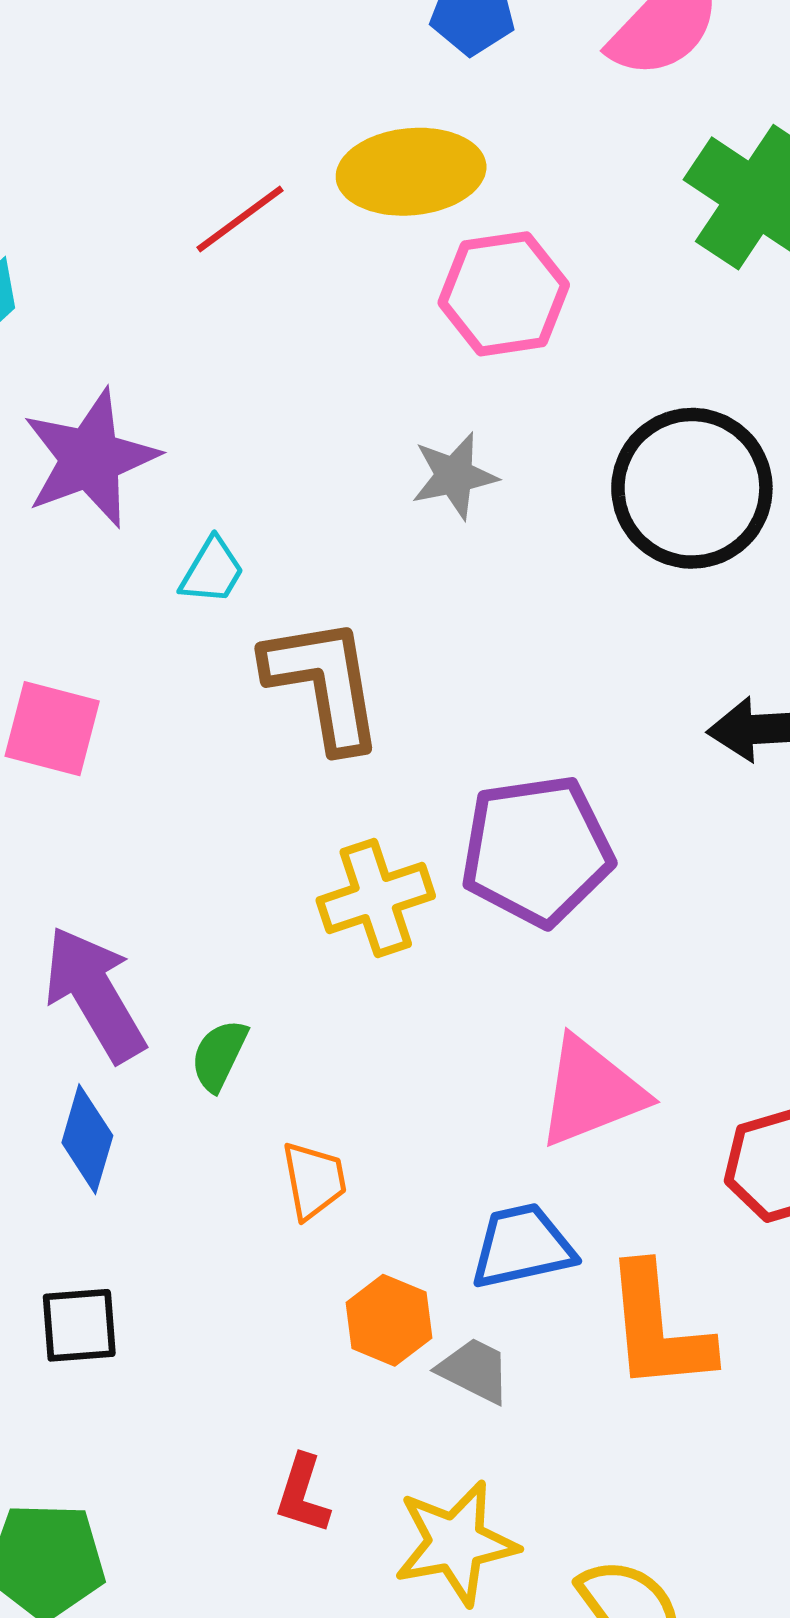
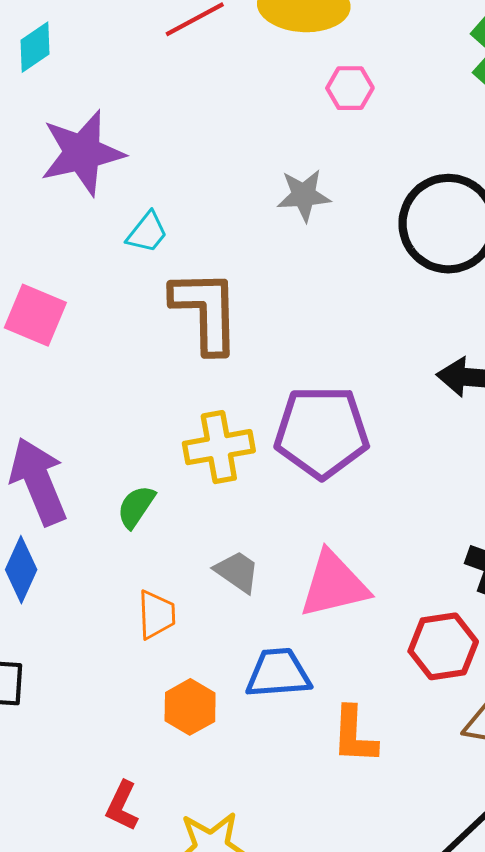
pink hexagon: (504, 294) -> (350, 88), size x0.6
green semicircle: (219, 1055) -> (136, 507), moved
orange L-shape: (658, 1328) -> (354, 735), size x0.7
gray trapezoid: (474, 1370) -> (237, 572), moved

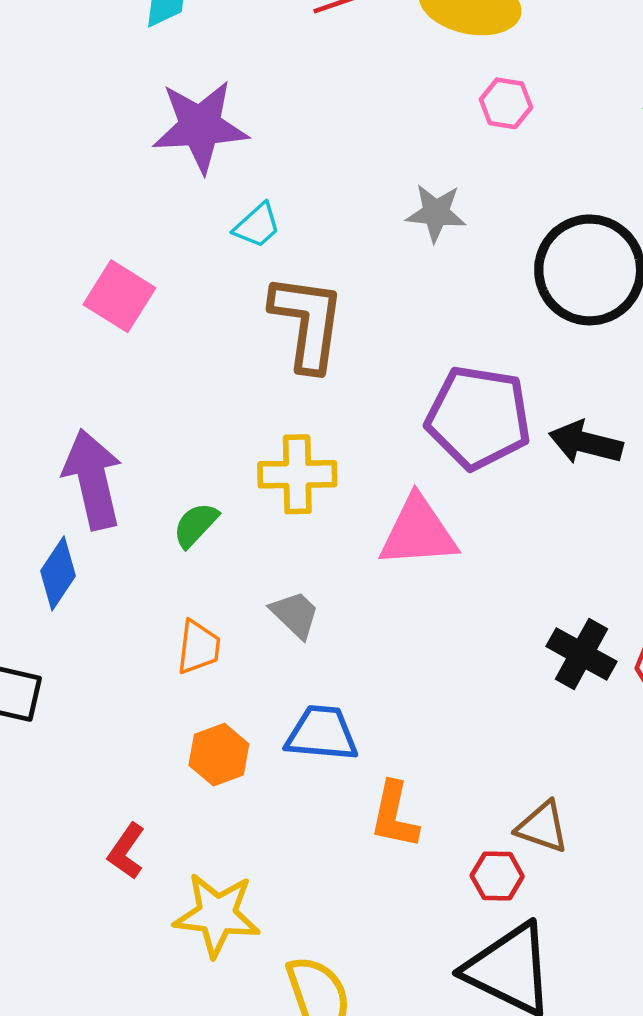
purple pentagon: (322, 432) -> (478, 417), moved
pink triangle: (334, 585) -> (418, 532), moved
red hexagon: (443, 646) -> (497, 876), moved, size x0.7

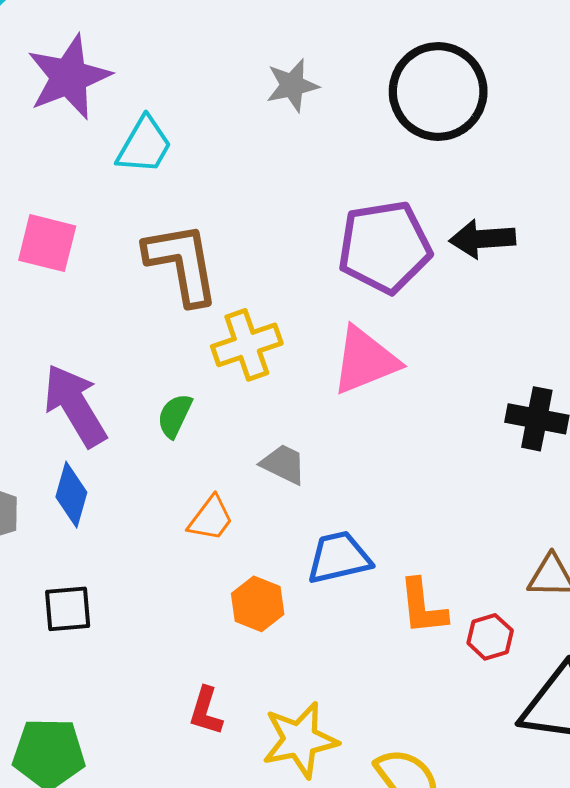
cyan trapezoid: (257, 225) -> (144, 145), size x1.4
brown L-shape: (307, 322) -> (182, 263), moved
orange trapezoid: (198, 647) -> (211, 518), turned 48
red hexagon: (497, 876) -> (490, 637), moved

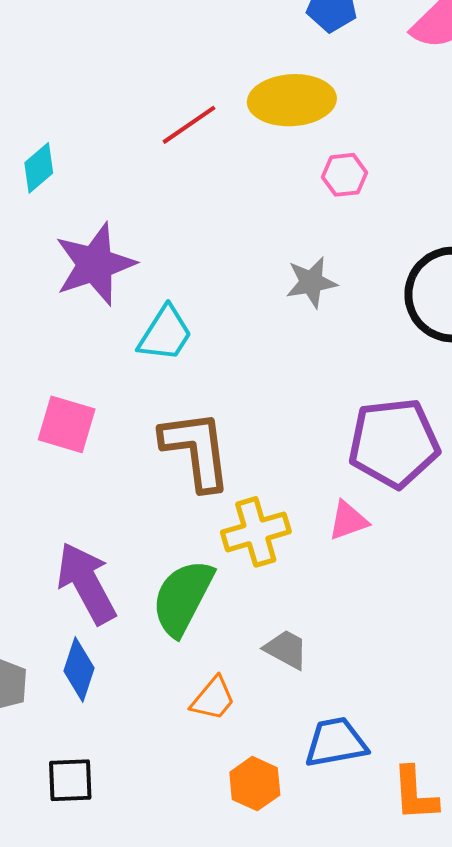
pink triangle: (365, 361) -> (348, 521), moved, size x0.6
green semicircle: (175, 416) -> (183, 598), size x1.8

